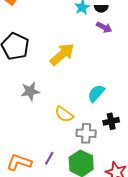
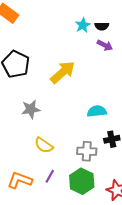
cyan semicircle: (96, 93) -> (97, 111), turned 42
yellow semicircle: (64, 114) -> (44, 145), moved

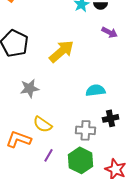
purple arrow: (105, 45) -> (110, 32), moved
orange L-shape: (20, 180) -> (19, 139), moved

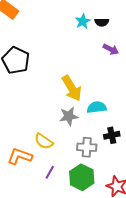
yellow arrow: (62, 51) -> (72, 88), moved, turned 100
gray star: (30, 88) -> (69, 116), moved

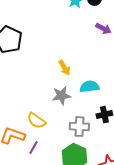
yellow arrow: (72, 88) -> (64, 68), size x0.6
purple line: (50, 172) -> (33, 148), moved

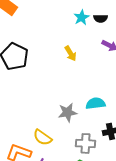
yellow arrow: (64, 68) -> (71, 53), moved

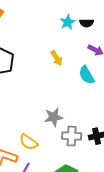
cyan semicircle: (96, 103) -> (87, 75), moved, turned -114
gray cross: (86, 143) -> (72, 136), moved

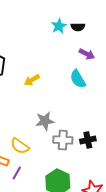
yellow arrow: (57, 58) -> (32, 80), moved, turned 91

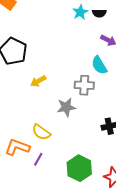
yellow arrow: (32, 80) -> (38, 81), moved
gray cross: (63, 140) -> (84, 85), moved

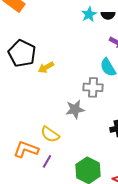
yellow arrow: (38, 81) -> (46, 67), moved

